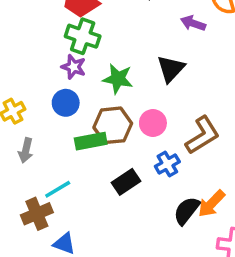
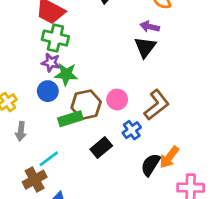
purple arrow: (193, 23) -> (150, 27), moved
black triangle: (171, 69) -> (145, 47), moved
green star: (118, 79) -> (66, 74), moved

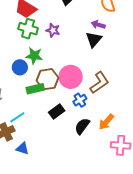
purple star: (51, 63) -> (53, 30), moved
pink circle: (117, 100) -> (71, 77), size x1.5
black semicircle: (151, 165) -> (82, 126), moved

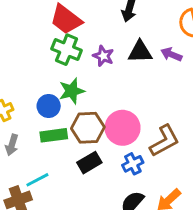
black triangle: (94, 40) -> (140, 52), moved, turned 42
green star: (34, 56) -> (72, 91), turned -30
green rectangle: (35, 89) -> (54, 135), moved
black rectangle: (57, 111) -> (89, 163), moved

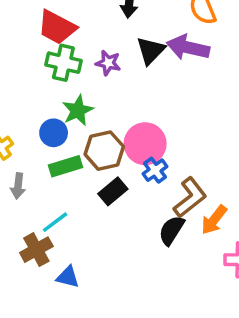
black triangle: (140, 52) -> (151, 51), turned -35
purple arrow: (171, 54) -> (188, 47), size x1.6
brown L-shape: (165, 141) -> (190, 197), moved
blue cross: (133, 164) -> (155, 170), moved

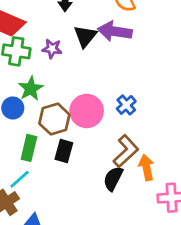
green rectangle: (65, 166) -> (29, 148), moved, turned -55
blue cross: (155, 170) -> (126, 105), moved
black rectangle: (113, 191) -> (64, 151), turned -30
orange arrow: (214, 220) -> (146, 167), turned 135

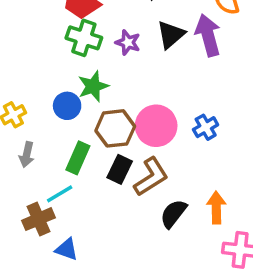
purple arrow: (115, 31) -> (208, 35), turned 56
brown L-shape: (126, 151) -> (151, 177), moved

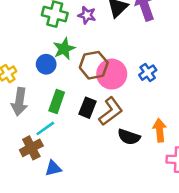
brown hexagon: (115, 128) -> (94, 65), moved
gray arrow: (27, 155) -> (19, 102), size x1.5
black semicircle: (173, 214) -> (129, 137), turned -105
blue triangle: (67, 249) -> (53, 168), turned -30

